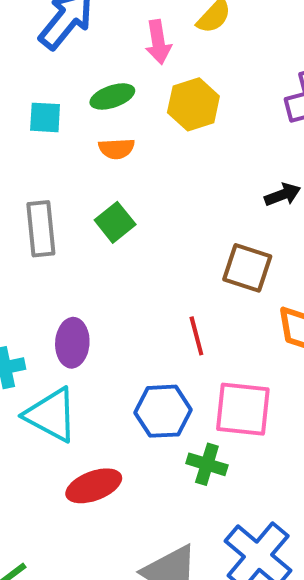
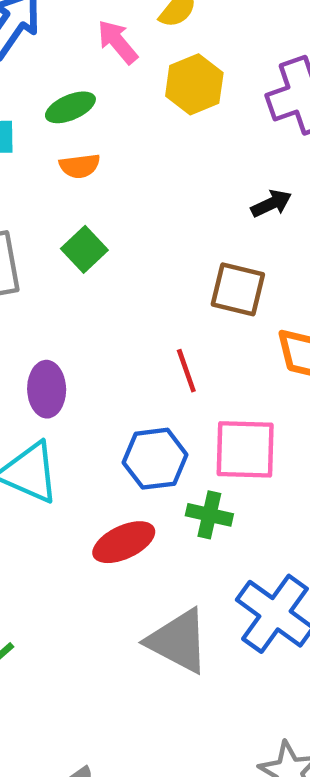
pink arrow: (158, 42) -> (118, 42), turned 153
yellow hexagon: (193, 104) -> (194, 84), moved
red ellipse: (94, 486) -> (124, 542), moved

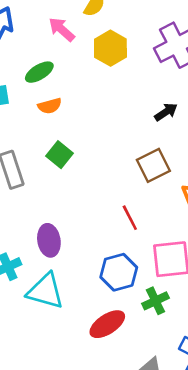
brown square: (238, 289) -> (153, 165), turned -32
green cross: (209, 515) -> (155, 301), turned -30

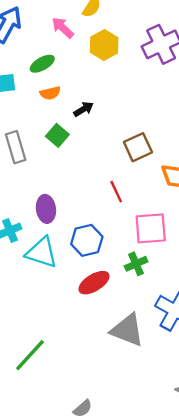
black arrow: (166, 112) -> (84, 109), moved
blue hexagon: (119, 272) -> (87, 240), moved

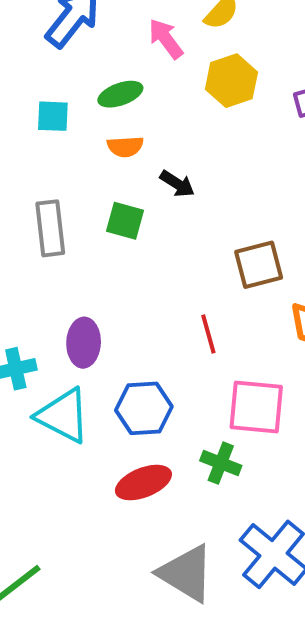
black arrow: (84, 109) -> (177, 184), turned 54
green square: (57, 135) -> (125, 221), turned -35
green cross: (136, 264) -> (221, 463), turned 35

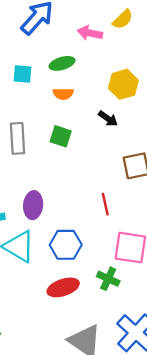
pink arrow: (166, 39) -> (90, 33), turned -45
yellow hexagon: (231, 81) -> (123, 84), moved
black arrow: (177, 184) -> (108, 119), moved

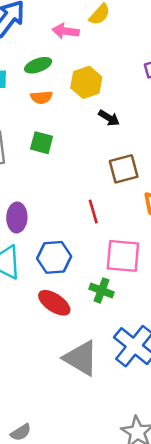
yellow hexagon: (123, 84) -> (86, 82), moved
black arrow: (108, 119) -> (109, 118), moved
red ellipse: (63, 287) -> (54, 303), turned 56

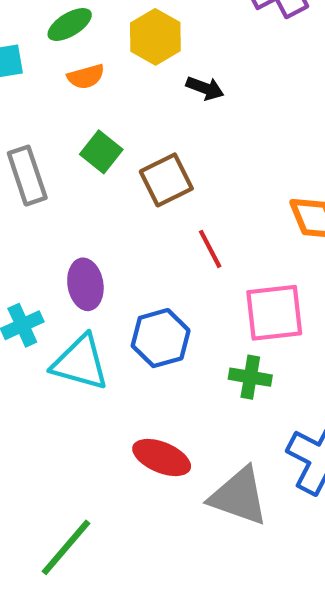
green square: (42, 143) -> (101, 152), turned 35
brown square: (124, 169) -> (166, 180), moved
red ellipse: (54, 303) -> (162, 458), moved

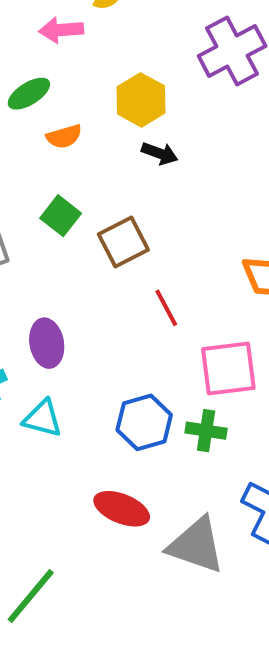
yellow hexagon: (155, 37) -> (141, 100), moved
orange semicircle: (86, 77) -> (64, 136), moved
blue hexagon: (161, 338) -> (144, 422), moved
cyan triangle: (80, 363) -> (43, 418), size x0.7

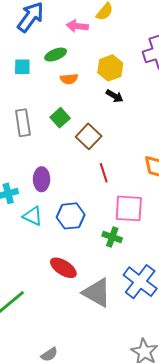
brown square: (123, 242) -> (89, 136), turned -30
blue hexagon: (144, 422) -> (71, 216), moved

